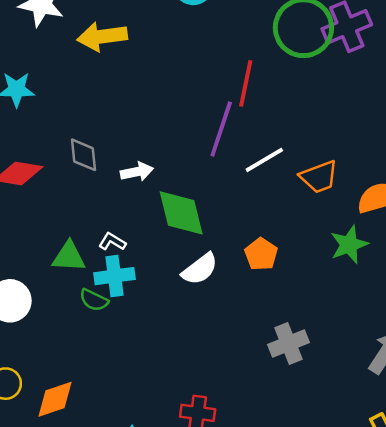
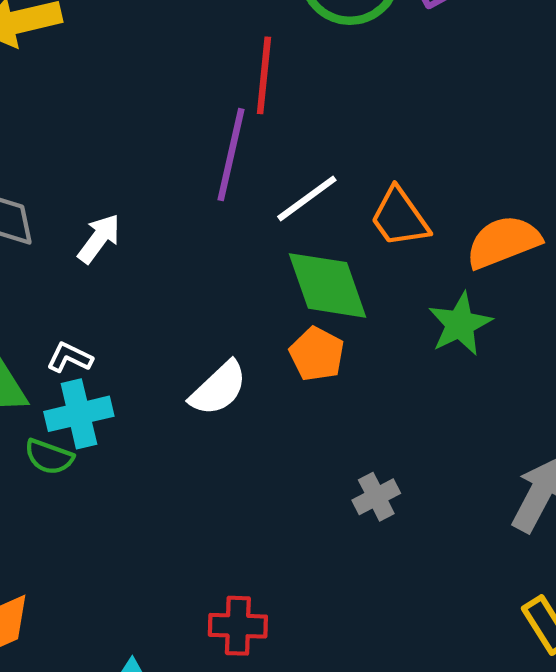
white arrow: (137, 172) -> (99, 239), turned -36
orange trapezoid: (319, 177) -> (400, 217), turned 81
green diamond: (181, 213) -> (327, 285), moved
gray cross: (289, 344) -> (376, 497), size x0.7

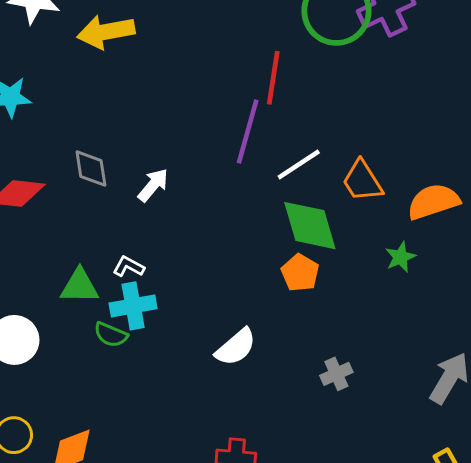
green star: (460, 324) -> (400, 257), size x0.7
white semicircle: (218, 388) -> (236, 347), moved

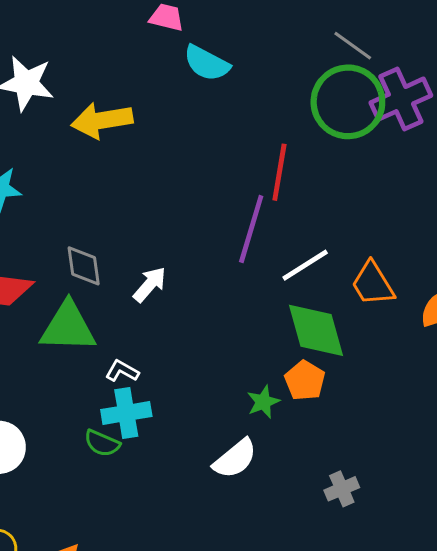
green star: (400, 257) -> (263, 402), moved
green triangle: (80, 286) -> (68, 327), moved, size x1.4

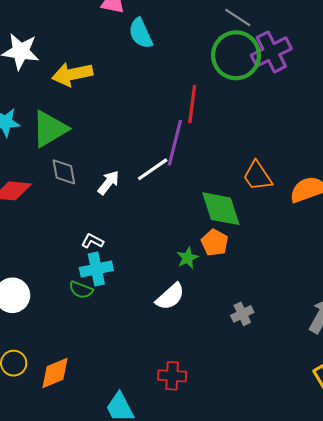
cyan semicircle: (207, 63) -> (141, 33), turned 40
white line: (305, 265) -> (153, 169), moved
green triangle: (68, 327) -> (50, 129), moved, turned -30

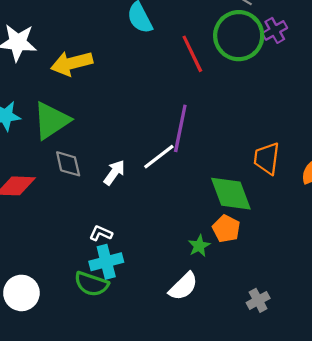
purple cross: (271, 52) -> (275, 30), size x0.6
red line: (192, 104) -> (192, 54), moved, turned -30
orange trapezoid: (257, 176) -> (267, 158), turned 44
green semicircle: (81, 290) -> (91, 284), size x1.4

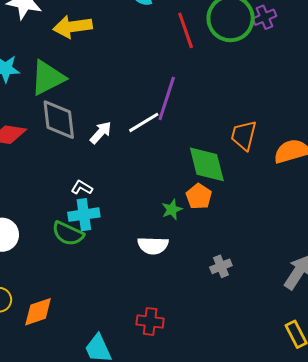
gray diamond: (68, 164) -> (59, 120), size x1.5
white semicircle: (183, 286) -> (153, 245), turned 40

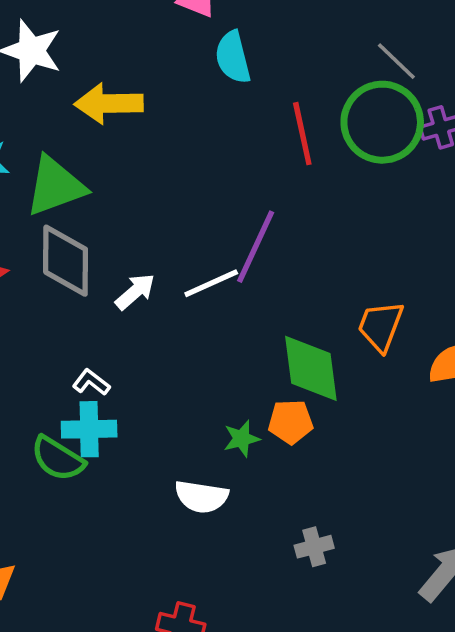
orange pentagon: (199, 196) -> (291, 422), turned 30

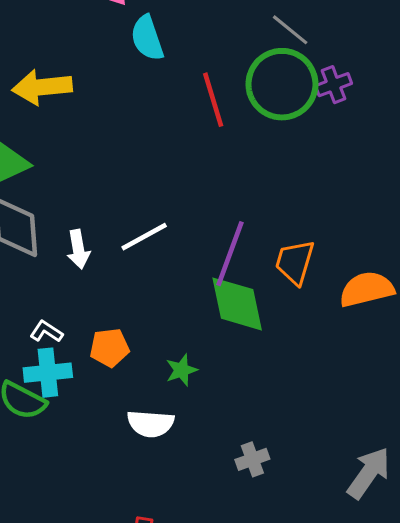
purple line: (256, 247) -> (230, 254), moved
white arrow: (135, 292) -> (78, 249), turned 126
orange pentagon: (291, 422) -> (109, 348), moved

